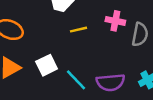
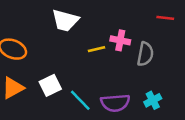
yellow line: (79, 30) -> (96, 49), moved

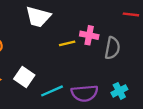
white square: (50, 85) -> (24, 77), turned -30
cyan line: (80, 100) -> (52, 91), turned -70

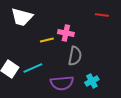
gray semicircle: (112, 48) -> (75, 56), moved
cyan line: (52, 91) -> (33, 68), moved

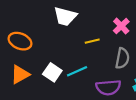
pink cross: (66, 33) -> (121, 26), moved, turned 35

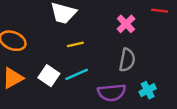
yellow line: (92, 41) -> (75, 44), moved

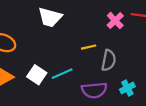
pink cross: (126, 24) -> (115, 21), moved
yellow line: (75, 44) -> (89, 47), moved

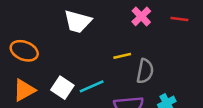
pink cross: (115, 21) -> (141, 16), moved

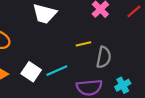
red line: (179, 19) -> (134, 11), turned -48

